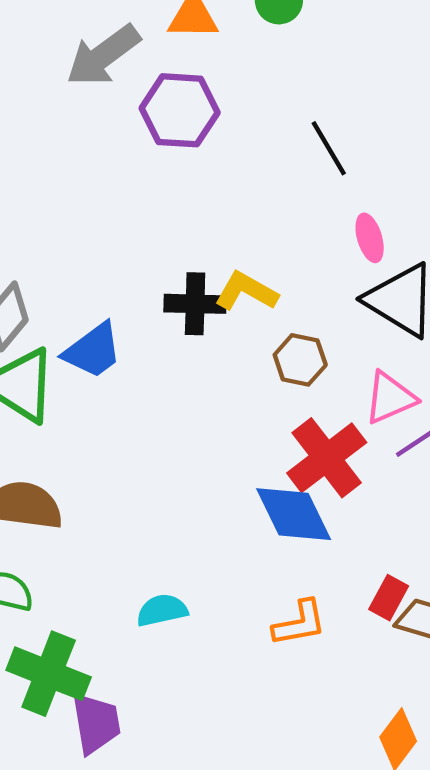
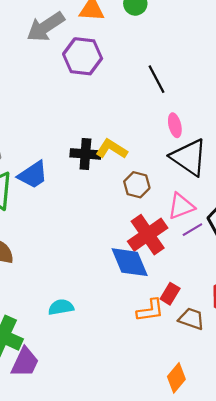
red rectangle: (389, 598) -> (170, 294), moved
orange L-shape: (299, 623) -> (150, 310), moved
purple trapezoid: (96, 723) -> (25, 362), turned 32

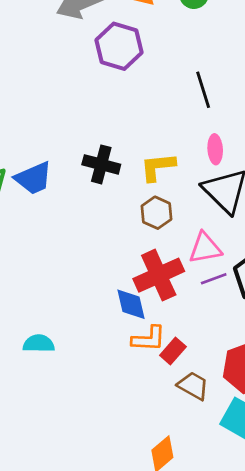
yellow L-shape: (111, 149) -> (158, 167), moved, turned -48
blue diamond: (130, 262) -> (131, 304), size x0.7
orange L-shape: (150, 310) -> (149, 339), moved

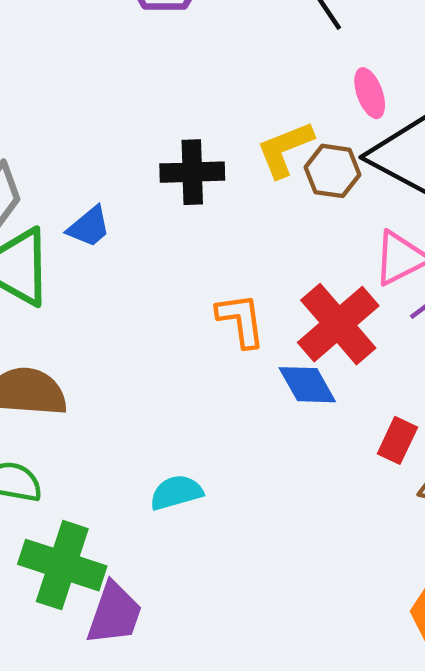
blue trapezoid: (33, 178) -> (89, 227), size x0.7
brown hexagon: (156, 213) -> (332, 171), moved
orange L-shape: (149, 339) -> (241, 320), moved, turned -84

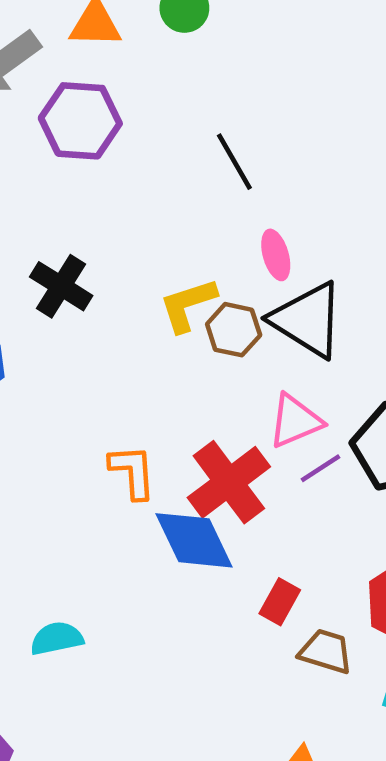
black cross: (192, 172) -> (61, 286), moved, turned 30
blue diamond: (307, 385) -> (194, 540), size x1.4

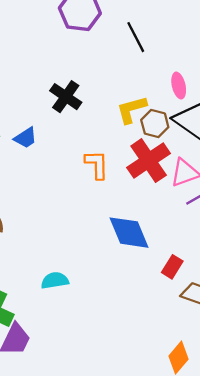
black line: (234, 162) -> (136, 37), moved
orange L-shape: (132, 472) -> (97, 165), moved
red cross: (229, 482) -> (149, 161), moved

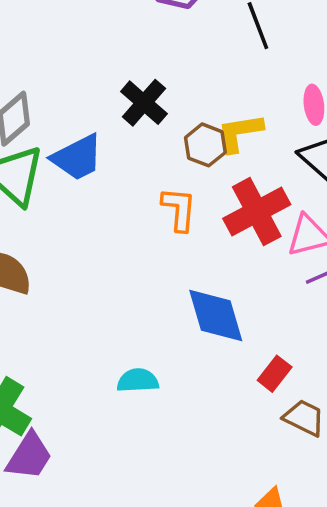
brown hexagon: (155, 124) -> (205, 145), moved
blue trapezoid: (25, 138) -> (77, 157), size x1.5
cyan semicircle: (55, 280) -> (138, 380), moved

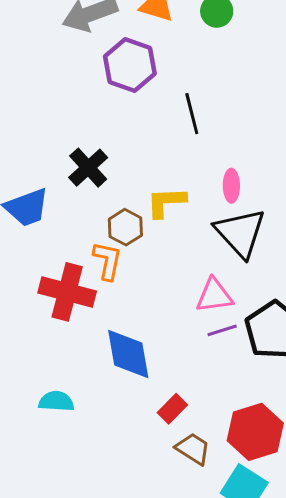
brown hexagon: (205, 145) -> (125, 227), moved
red cross: (257, 212) -> (67, 292), moved, turned 36

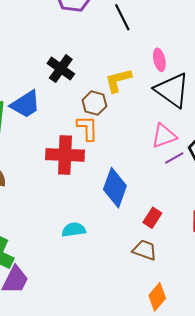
blue diamond: (128, 354) -> (115, 188), turned 42
brown trapezoid: (193, 449) -> (145, 250), moved

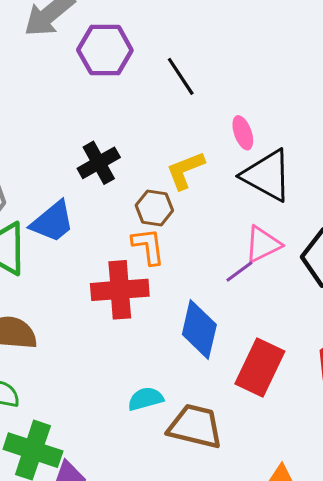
black cross: (61, 69) -> (99, 163), turned 32
purple line: (174, 158) -> (239, 272), moved
red rectangle: (152, 218) -> (260, 368), size x1.8
brown trapezoid: (145, 250) -> (195, 426), moved, size x1.5

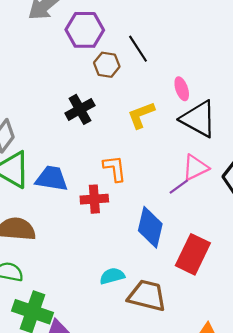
brown hexagon: (154, 208) -> (107, 65), moved
blue trapezoid: (53, 222) -> (52, 179), moved, turned -132
red cross: (120, 290) -> (94, 199), size x0.7

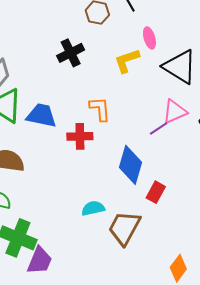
pink ellipse: (182, 89) -> (149, 38), moved
red rectangle: (193, 254) -> (156, 192), moved, size x0.6
brown trapezoid: (147, 296) -> (124, 228), turned -78

